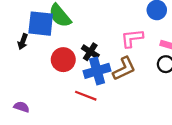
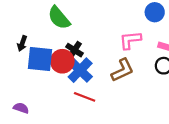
blue square: (41, 24) -> (40, 59), moved
black cross: (90, 52) -> (75, 50), moved
blue cross: (97, 71) -> (80, 70), moved, turned -30

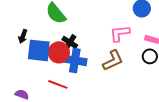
blue cross: (80, 70) -> (75, 60), turned -35
red line: (85, 97) -> (58, 84), moved

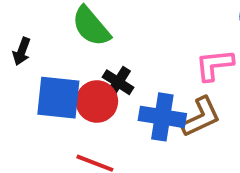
black arrow: (23, 36) -> (22, 51), moved
blue cross: (75, 60) -> (162, 117), moved

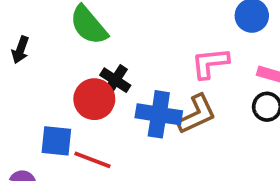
blue square: (58, 98) -> (56, 141), moved, size x0.7

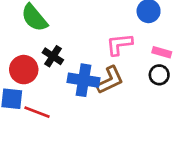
red circle: (94, 99) -> (24, 70), moved

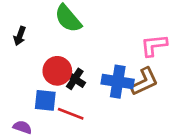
black cross: (53, 56) -> (75, 79), moved

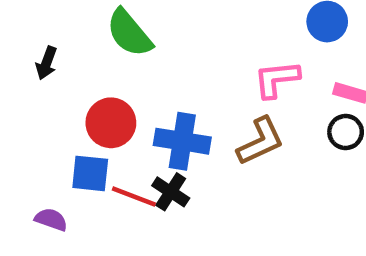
black cross: (75, 79) -> (171, 192), moved
blue cross: (118, 82) -> (182, 141), moved

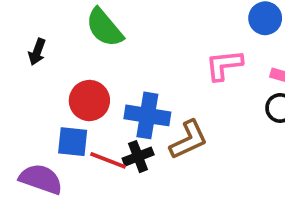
brown L-shape: (260, 141) -> (189, 140), moved
black cross: (171, 192) -> (138, 157), turned 36
purple semicircle: (51, 219) -> (41, 179), size x1.6

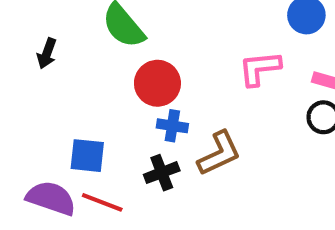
red circle: (89, 101) -> (157, 83), moved
blue cross: (147, 115) -> (172, 126), size x0.6
red line: (108, 160) -> (102, 202), moved

